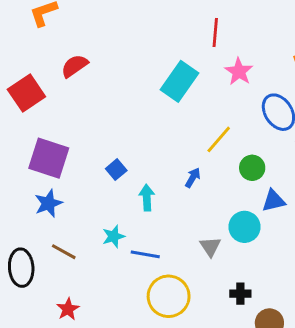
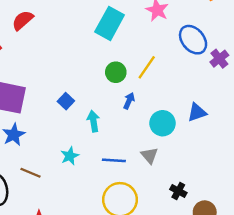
green circle: (252, 168) -> (116, 72), moved
cyan circle: (244, 227) -> (163, 123), moved
blue line: (145, 254) -> (114, 160), moved
black cross: (240, 294) -> (178, 191), turned 35

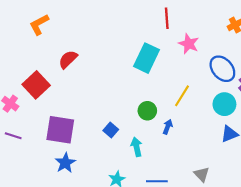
green circle: (116, 72) -> (147, 111), moved
cyan circle: (163, 123) -> (224, 104), moved
gray triangle: (150, 155) -> (202, 174), moved

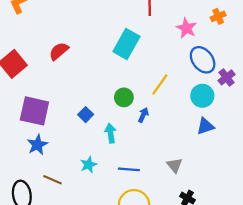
pink star: (189, 44) -> (186, 28), moved
red semicircle: (68, 59) -> (59, 51), moved

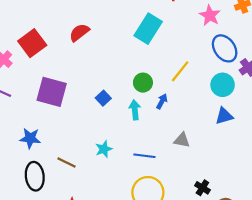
cyan arrow: (111, 133) -> (135, 110), moved
blue star: (37, 145) -> (30, 138), moved, turned 30
gray triangle: (175, 165) -> (182, 140), moved, turned -42

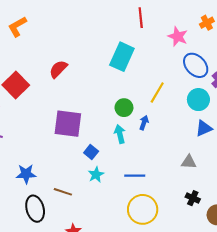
purple square: (52, 92) -> (68, 124), moved
blue square: (103, 98) -> (91, 152), moved
gray triangle: (182, 140) -> (189, 162), moved

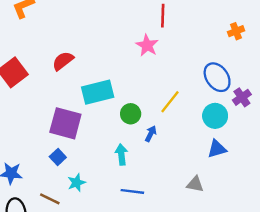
pink star: (178, 37) -> (147, 45), moved
cyan rectangle: (122, 57) -> (98, 92), moved, turned 44
cyan arrow: (120, 134) -> (121, 154), moved
blue square: (91, 152) -> (58, 157), moved
cyan star: (96, 175) -> (76, 183), moved

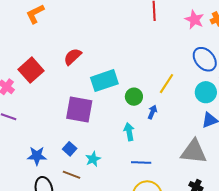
pink star: (147, 45) -> (194, 20), moved
blue square: (58, 157) -> (70, 149), moved
gray triangle: (195, 184) -> (194, 152), size x1.8

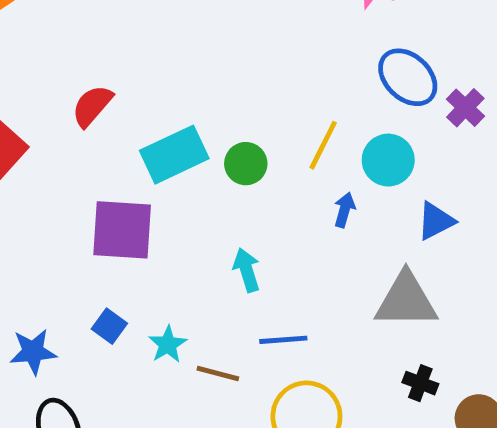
cyan circle: (206, 92) -> (388, 160), moved
green circle: (134, 97) -> (246, 164), moved
blue arrow: (152, 112) -> (345, 210), moved
brown line: (71, 175) -> (218, 374), moved

